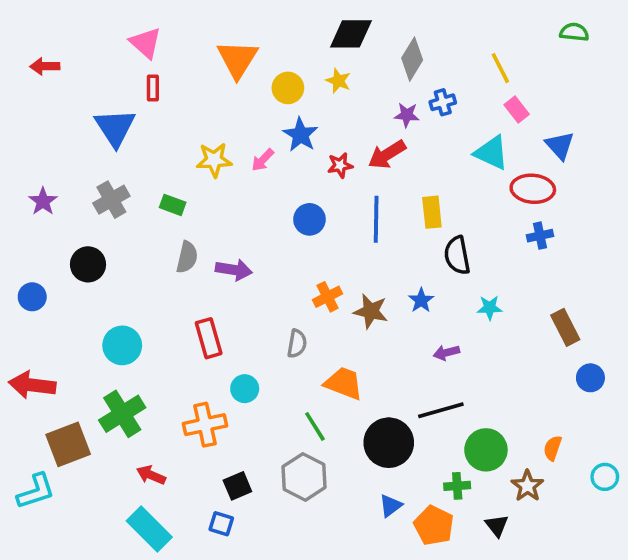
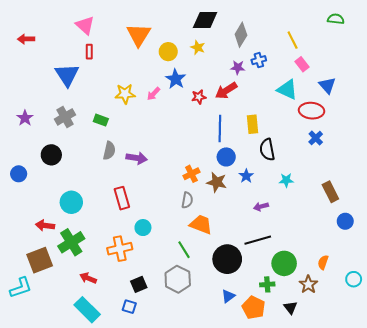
blue circle: (309, 219) -> (226, 157), moved
blue cross: (540, 236) -> (316, 138), turned -32
gray semicircle: (297, 344) -> (187, 200), moved
red arrow: (32, 385) -> (45, 225), moved, size x0.7

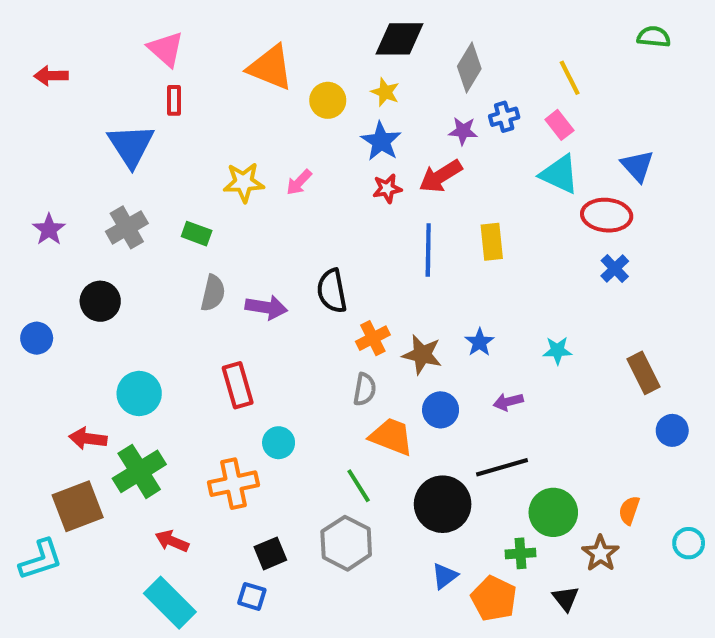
orange triangle: (139, 35) -> (270, 68), turned -40
pink rectangle: (302, 64) -> (559, 125), moved
blue star: (176, 79) -> (381, 141), moved
black semicircle: (267, 150) -> (332, 291), moved
blue circle: (226, 157) -> (441, 410), moved

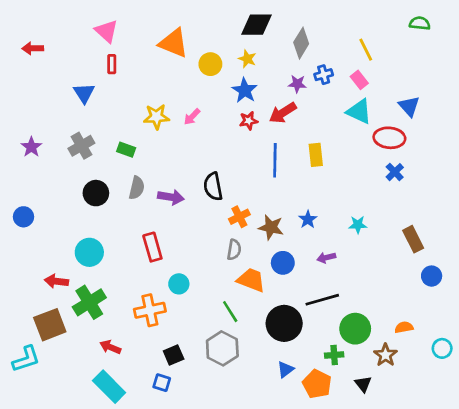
blue triangle: (131, 145) -> (84, 93), size x0.7
black circle: (100, 301) -> (96, 193), moved
orange semicircle: (629, 510) -> (404, 327), turned 60

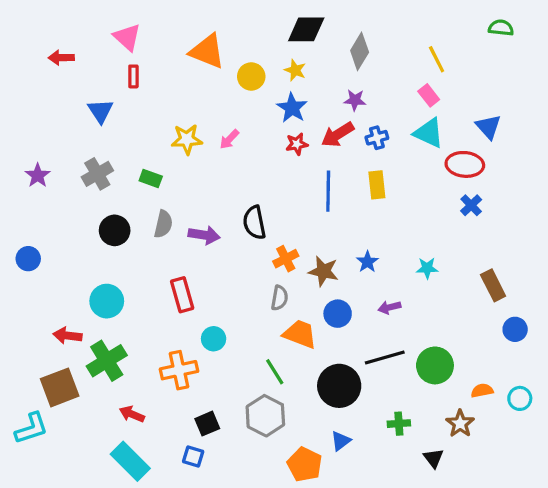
red arrow: (33, 48) -> (61, 58), moved
blue cross: (324, 75) -> (377, 138), moved
green circle: (355, 329) -> (435, 365), moved
cyan circle: (442, 348) -> (520, 398), moved
orange pentagon: (317, 384) -> (305, 464), moved

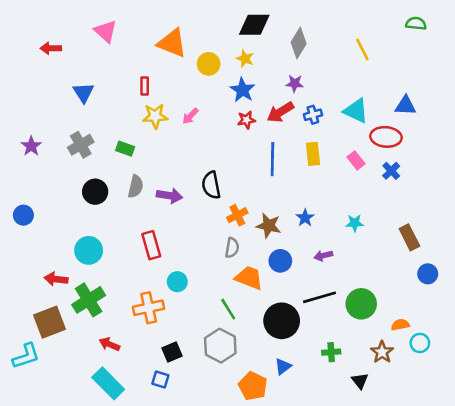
red rectangle: (133, 76) -> (145, 86), moved
pink rectangle: (429, 95) -> (356, 160), moved
blue triangle: (488, 127) -> (406, 106), turned -45
cyan circle: (520, 398) -> (420, 343), moved

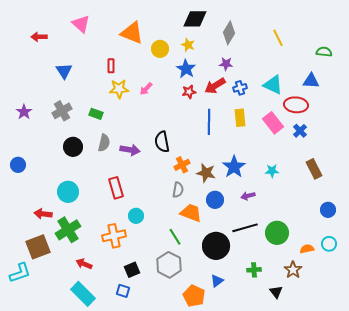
green semicircle: (416, 23) -> (324, 52), moved
pink rectangle: (356, 160) -> (273, 123), size x1.5
blue star: (305, 218) -> (234, 167), size x1.6
brown rectangle: (409, 237) -> (314, 169), moved
cyan circle: (420, 343) -> (329, 244), moved

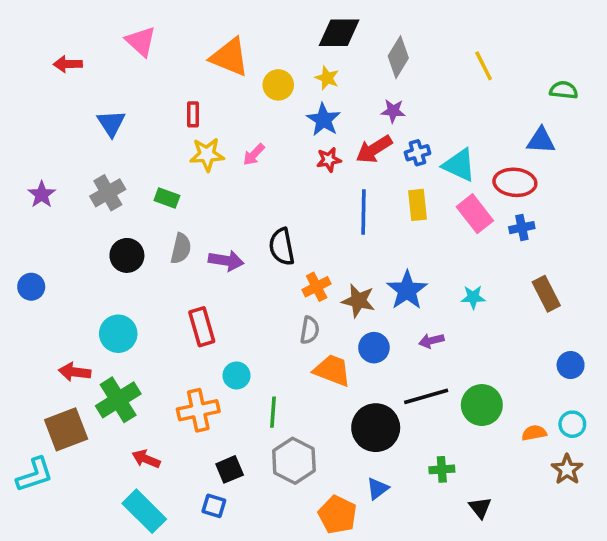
cyan triangle: (273, 85) -> (459, 165), moved
blue cross: (300, 131) -> (522, 228), turned 32
green line: (175, 237) -> (273, 412), moved, turned 36
brown star: (293, 270) -> (567, 469), moved

